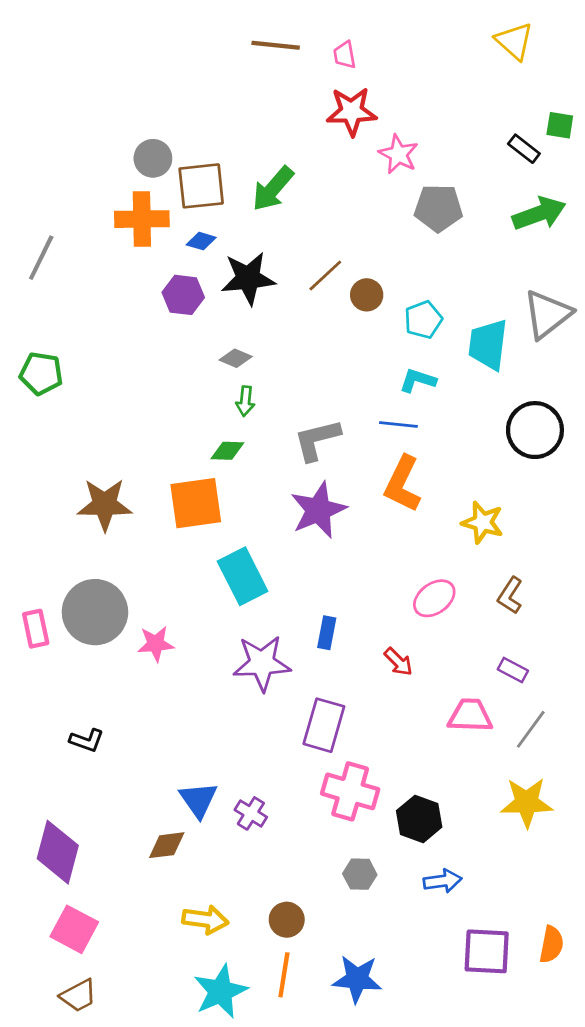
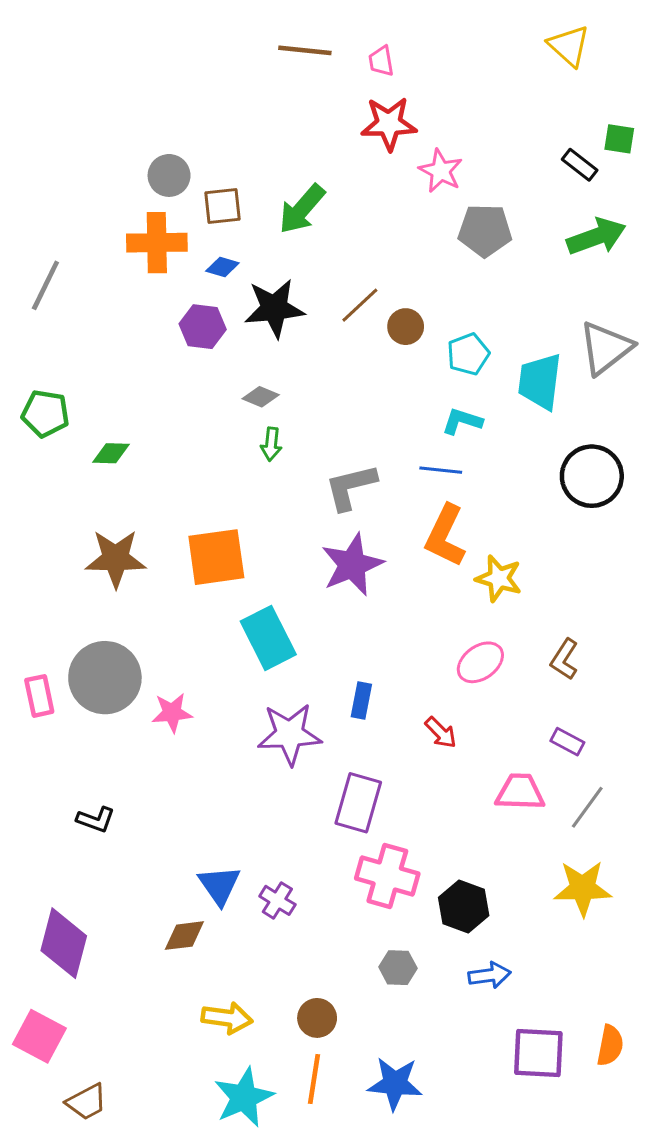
brown square: (201, 186) -> (222, 206), size x0.7
green diamond: (227, 451) -> (111, 453), moved
yellow star: (483, 522) -> (499, 578), moved
pink square: (74, 929) -> (39, 1036), moved

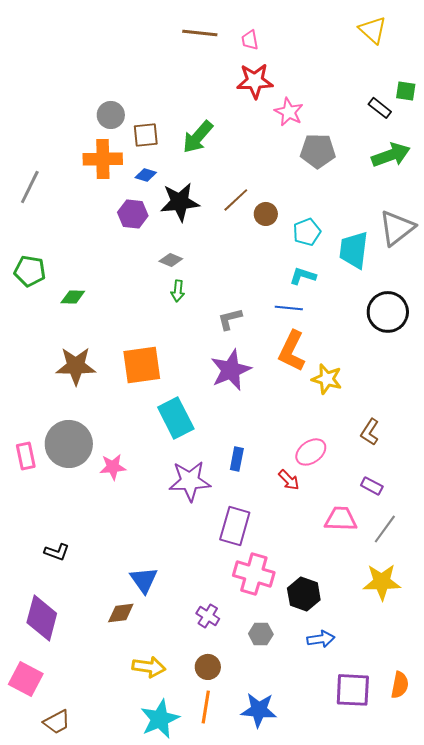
gray L-shape: (351, 487) -> (230, 319), size x0.7
pink ellipse: (480, 662) -> (311, 452), moved
black L-shape: (96, 820) -> (57, 552), moved
purple cross: (277, 900) -> (208, 616), moved

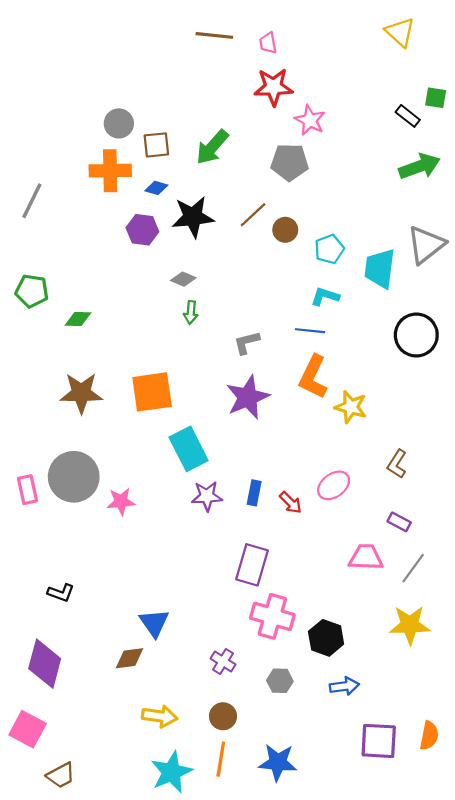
gray pentagon: (318, 151) -> (290, 162), moved
red arrow: (289, 480) -> (291, 503), moved
purple star: (190, 481) -> (207, 496), moved, size x0.7

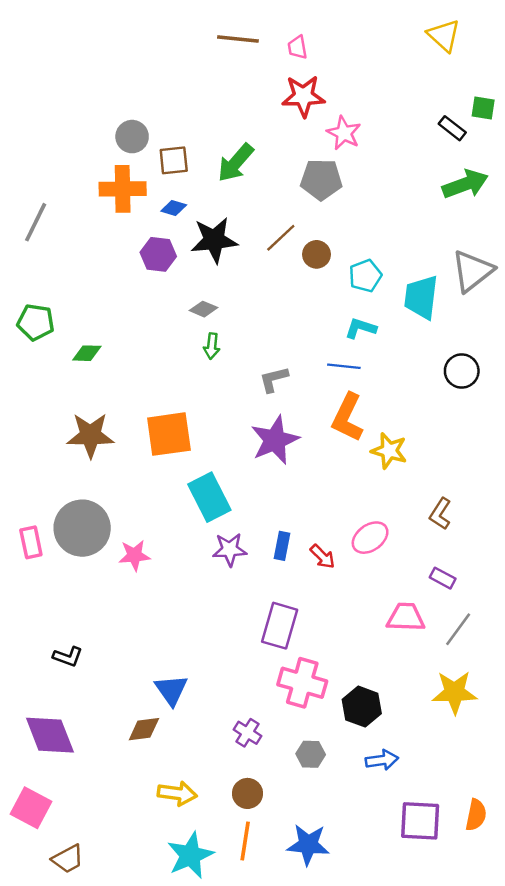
black circle: (416, 335) -> (462, 371), size x0.7
purple diamond: (45, 664) -> (50, 735), turned -36

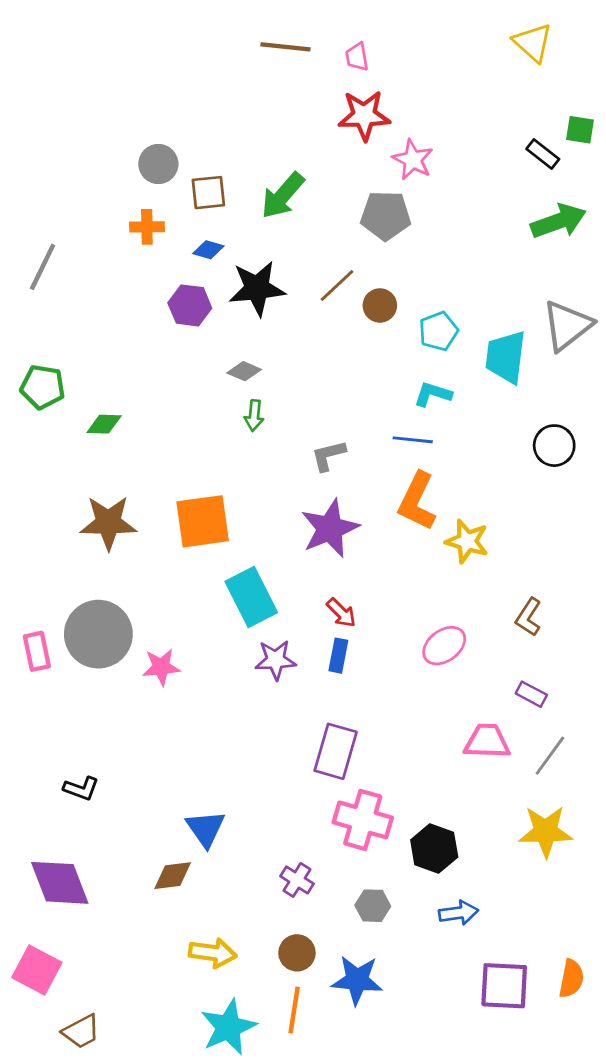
orange cross: (123, 189) -> (147, 227), size x0.6
red arrow: (322, 557) -> (341, 613), moved
blue star: (308, 845) -> (357, 980), moved

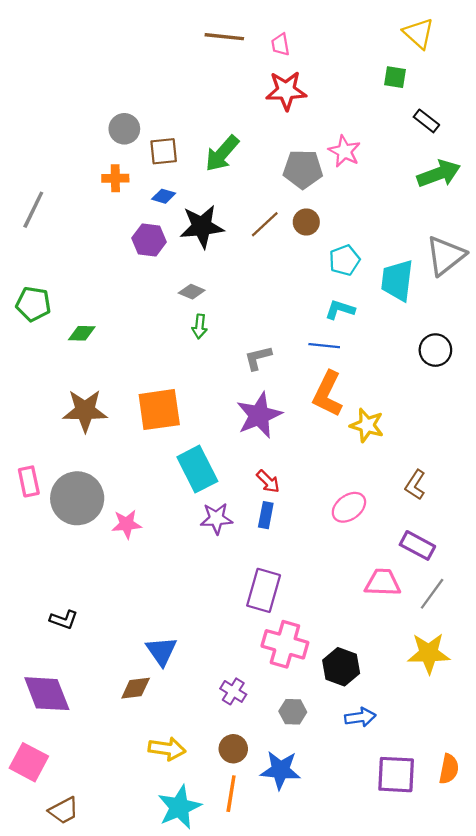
green square: (580, 130) -> (395, 77), moved
pink star: (413, 160) -> (344, 151), moved
brown circle: (380, 305) -> (306, 222), moved
pink rectangle: (37, 651) -> (29, 481), moved
purple rectangle: (531, 694) -> (417, 545), size x1.4

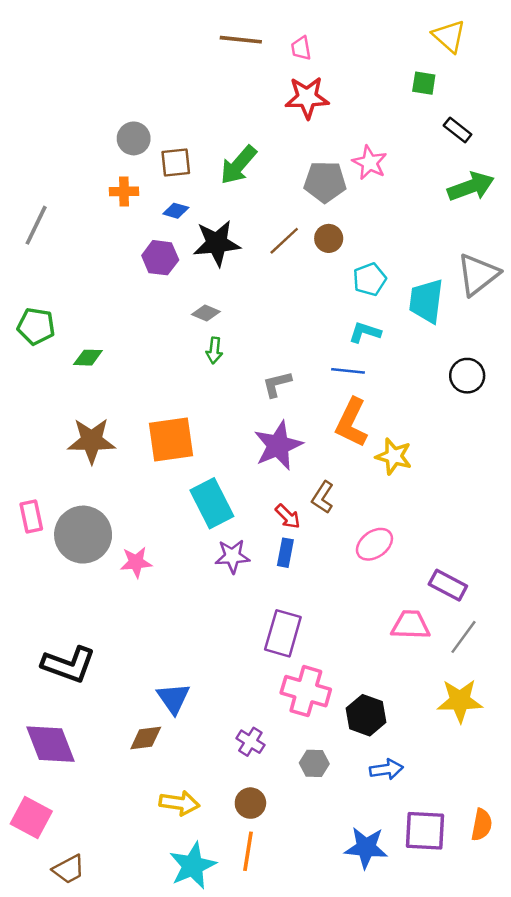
brown L-shape: (415, 485) -> (323, 497), moved
black L-shape: (64, 620) -> (69, 665), size x1.8
blue star: (280, 770) -> (366, 848), moved

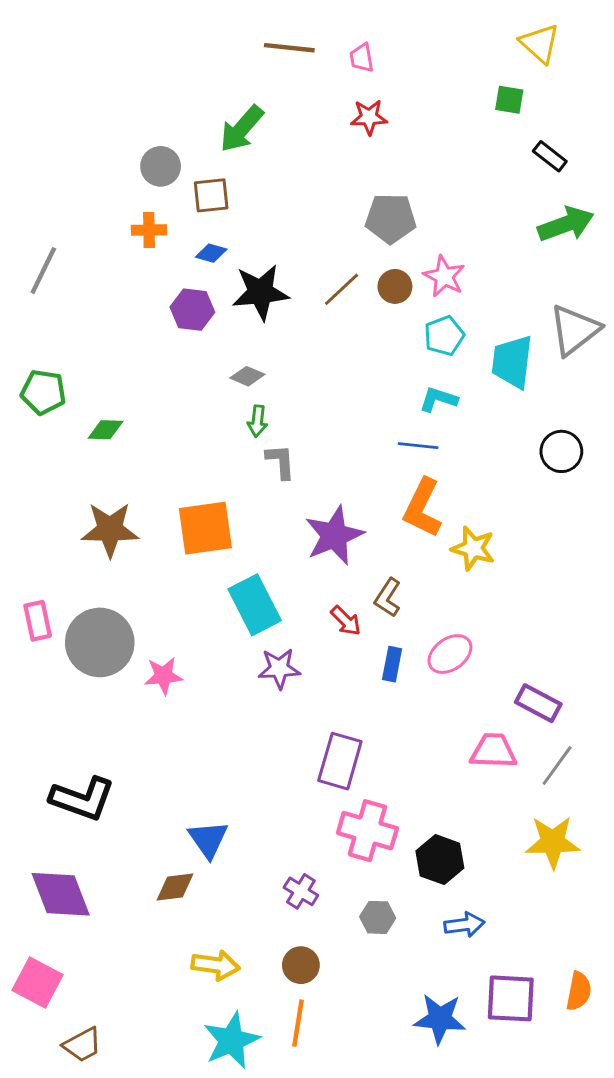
red star: (307, 98) -> (369, 117), size x0.7
pink star: (370, 163) -> (444, 276), moved
green arrow: (238, 165) -> (242, 129), moved
gray L-shape: (277, 384) -> (281, 462), moved, turned 100
blue rectangle: (285, 553) -> (392, 664), moved

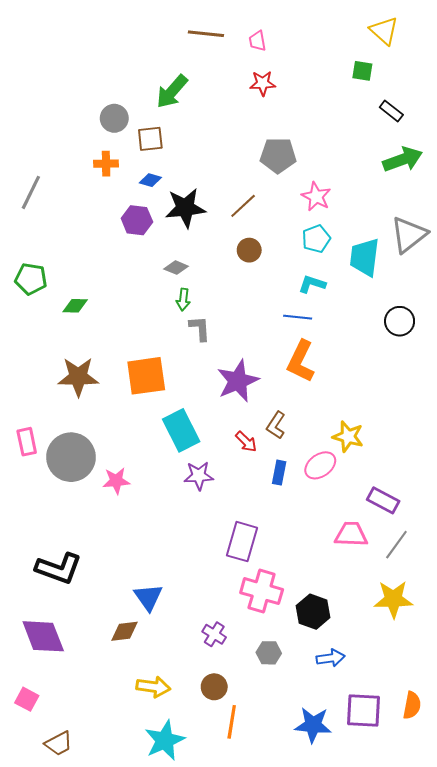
brown circle: (395, 286) -> (249, 250), moved
yellow star: (473, 548) -> (348, 437), moved
pink square: (38, 983) -> (27, 699), size x0.7
orange line: (298, 1023) -> (232, 722), moved

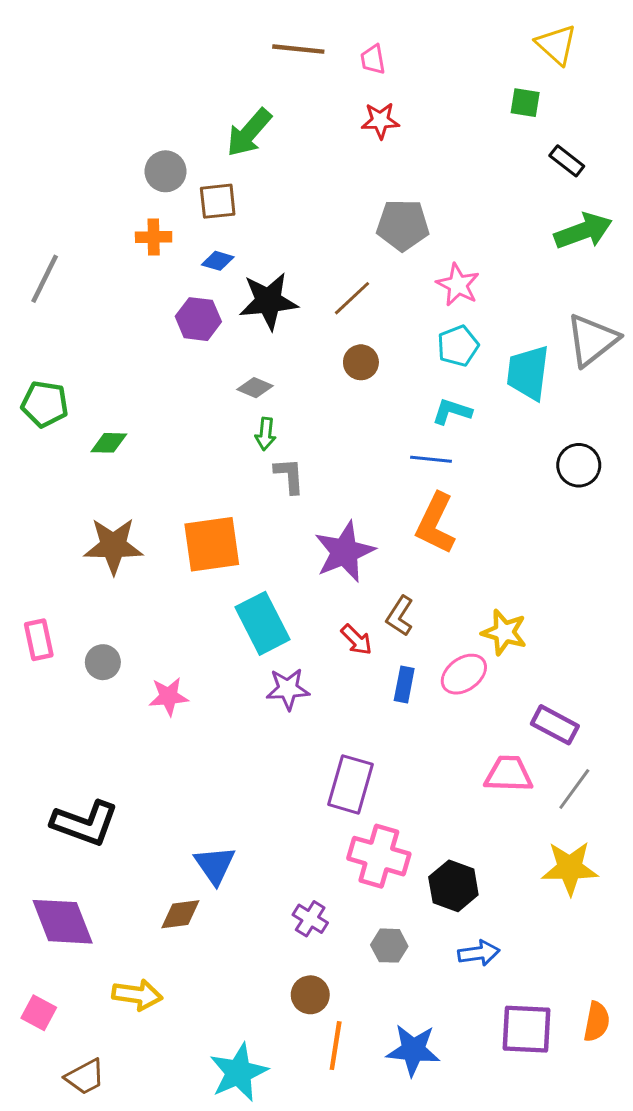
gray circle: (71, 457) -> (103, 662), size x0.5
yellow arrow: (153, 687) -> (137, 995), moved
blue star: (313, 725) -> (413, 1050), moved

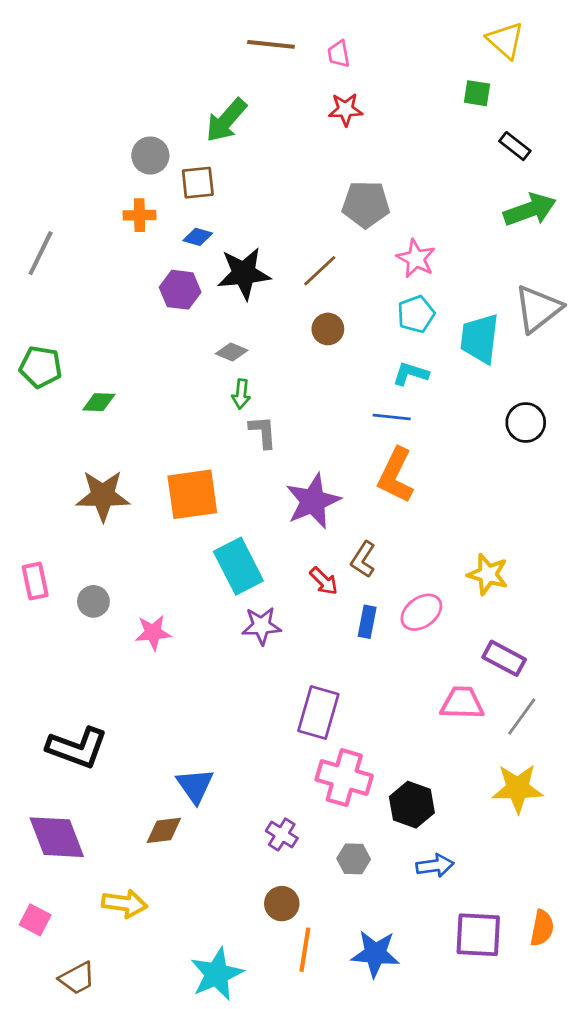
yellow star: (504, 632) -> (488, 574), moved

